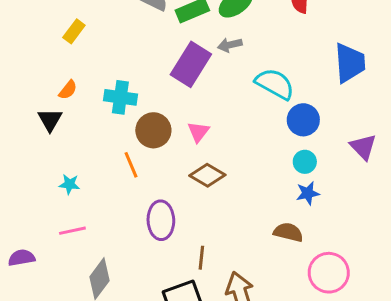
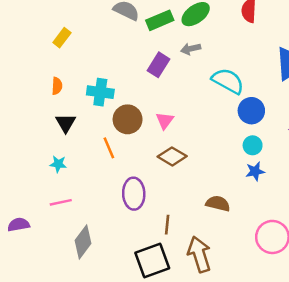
purple rectangle: (191, 64) -> (158, 65), size x0.7
orange semicircle: (68, 90) -> (57, 86), turned -35
black triangle: (50, 120) -> (66, 123), moved
brown semicircle: (288, 232) -> (218, 204), moved

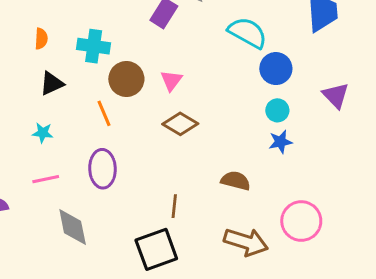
black triangle: (66, 123) -> (52, 83), turned 35
purple ellipse: (134, 194) -> (102, 169), moved
gray diamond: (83, 242) -> (73, 227), turned -48
brown arrow: (199, 254) -> (246, 242), moved, turned 124

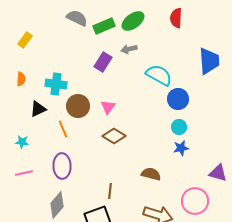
black triangle: (52, 83) -> (38, 109), moved
purple triangle: (336, 95) -> (218, 173), moved, turned -30
gray diamond: (73, 227) -> (57, 205), moved, turned 52

